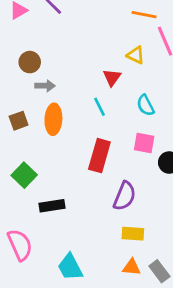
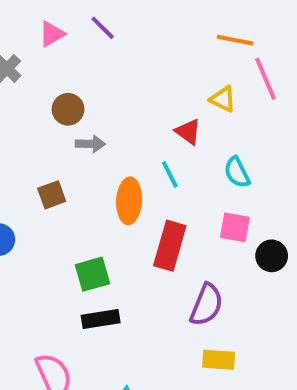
red triangle: (112, 77) -> (188, 132), turned -30
orange ellipse: (53, 119) -> (129, 201), moved
green square: (24, 175) -> (92, 274), moved, turned 30

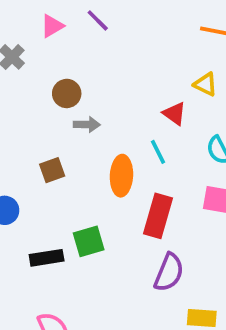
purple semicircle: (206, 305) -> (169, 272), moved
black rectangle: (101, 319) -> (47, 258), moved

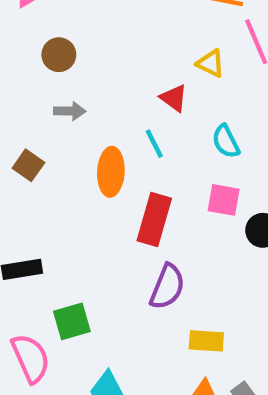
brown circle: (67, 93) -> (59, 55), moved
brown square: (52, 170) -> (28, 165), turned -35
green square: (89, 241) -> (72, 321), moved

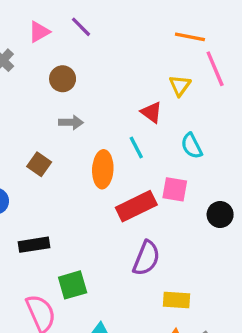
yellow triangle: (211, 63) -> (180, 85), turned 40
pink square: (224, 200) -> (175, 189), moved
red rectangle: (154, 219) -> (136, 206), turned 48

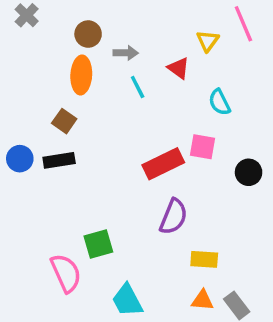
gray arrow: (71, 122) -> (126, 53), moved
cyan line: (136, 147) -> (138, 87), moved
orange ellipse: (103, 169) -> (81, 75), moved
black rectangle: (34, 245) -> (59, 160), moved

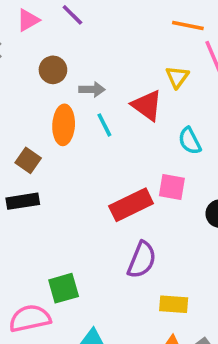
red triangle: (179, 68) -> (147, 105), size x1.4
orange ellipse: (81, 75) -> (64, 125), moved
pink semicircle: (66, 273) -> (30, 318), turned -78

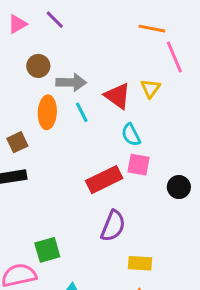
yellow triangle: (177, 77) -> (150, 88), moved
gray arrow: (92, 89) -> (71, 82), size x1.4
cyan semicircle: (190, 141) -> (131, 135), moved
brown square: (28, 160) -> (17, 142), turned 30

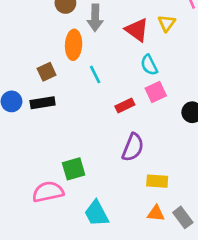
gray arrow: (71, 82) -> (95, 18), turned 90
cyan line: (82, 112) -> (95, 74), moved
pink square: (138, 165) -> (156, 92), turned -35
red rectangle: (104, 180) -> (125, 105), size x0.6

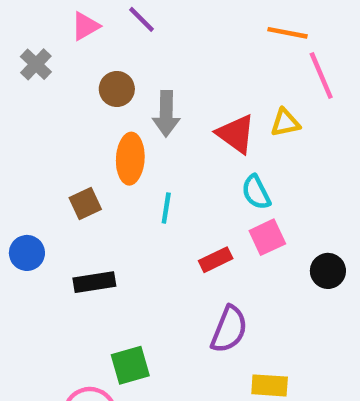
yellow triangle: (167, 23) -> (285, 123), turned 42
cyan line: (95, 74) -> (166, 208), turned 36
black rectangle: (43, 103) -> (94, 282), moved

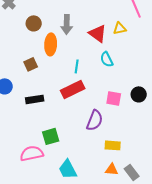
brown circle: (117, 89) -> (34, 23), moved
cyan line: (166, 208) -> (77, 66), moved
pink square: (267, 237) -> (114, 98), moved, turned 35
red rectangle: (216, 260) -> (73, 89), moved, size x1.6

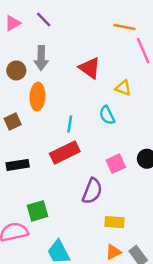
gray arrow: (67, 24) -> (41, 58), moved
yellow triangle: (120, 28) -> (123, 88), moved, turned 32
red triangle: (98, 33) -> (90, 68), moved
pink square: (114, 98) -> (116, 164), turned -35
orange triangle: (112, 169) -> (113, 252), turned -32

